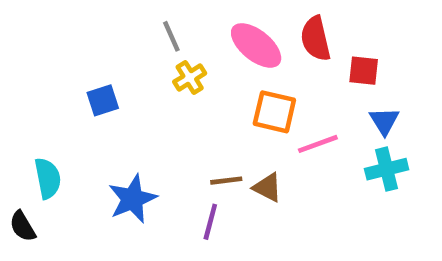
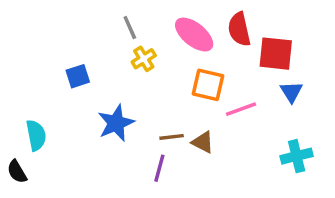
red square: (364, 71) -> (276, 54), size x1.5
cyan cross: (387, 169) -> (297, 156), moved
blue star: (132, 199) -> (116, 123), moved

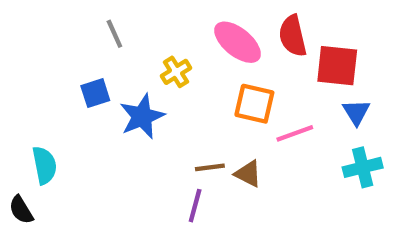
gray line: (130, 28) -> (114, 34), moved
blue star: (116, 123) -> (142, 116), moved
cyan cross: (297, 156) -> (363, 167), moved

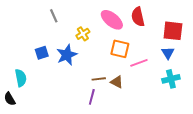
red square: (337, 66) -> (173, 31), moved
blue square: (95, 93) -> (42, 53), moved

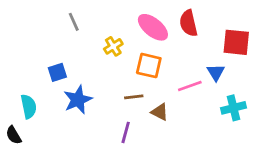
orange square: (120, 49) -> (149, 66), moved
blue triangle: (168, 53) -> (216, 72), moved
blue star: (67, 55) -> (78, 100), moved
brown line: (99, 79) -> (134, 97), moved

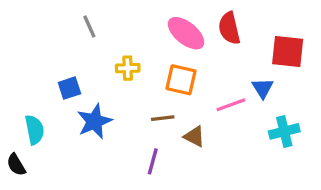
yellow cross: (113, 46) -> (128, 68), moved, turned 30

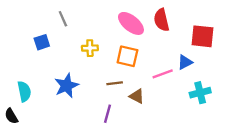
blue square: (69, 88) -> (42, 42), moved
blue triangle: (263, 88) -> (185, 62), turned 35

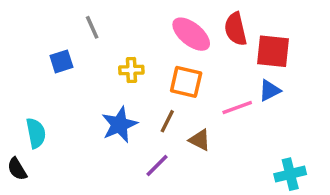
red square: (202, 36) -> (273, 51), moved
brown line: (115, 83) -> (167, 121), turned -56
blue star: (66, 86) -> (119, 125), moved
cyan cross: (200, 93) -> (290, 174), moved
purple line: (108, 114) -> (157, 166), turned 30

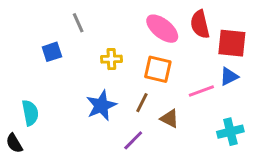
cyan cross: (290, 174) -> (230, 132), moved

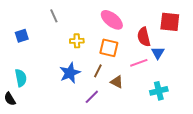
red semicircle: (200, 24) -> (144, 37), moved
red square: (232, 43) -> (170, 22), moved
blue square: (52, 52) -> (22, 36), moved
blue triangle: (229, 76) -> (158, 53), turned -32

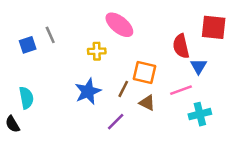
gray line: (54, 16) -> (50, 35), moved
pink ellipse: (112, 20) -> (119, 25), moved
orange square: (109, 48) -> (145, 73), moved
pink line: (139, 63) -> (181, 90), moved

